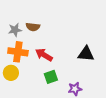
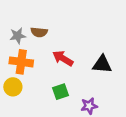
red arrow: (44, 55) -> (63, 58), moved

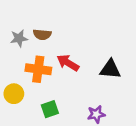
orange cross: (21, 62) -> (38, 69), moved
green square: (61, 92) -> (50, 109), moved

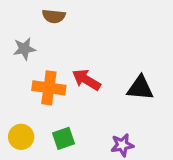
brown semicircle: (42, 34) -> (54, 16), moved
yellow circle: (14, 94) -> (21, 137), moved

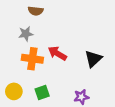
gray star: (24, 49) -> (26, 34), moved
black triangle: (140, 88) -> (93, 59), turned -48

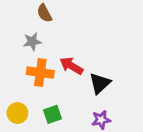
brown semicircle: (36, 11) -> (44, 13), turned 56
black triangle: (93, 59) -> (100, 83), moved

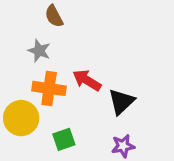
gray star: (32, 42) -> (39, 51), turned 30
yellow circle: (17, 113) -> (21, 118), moved, size x1.4

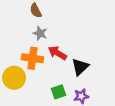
gray star: (39, 51) -> (40, 33), moved
green square: (64, 139) -> (58, 92), moved

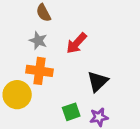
gray star: (40, 33) -> (38, 41), moved
red arrow: (57, 53) -> (76, 43), moved, turned -78

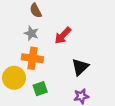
green square: (71, 112) -> (40, 89), moved

